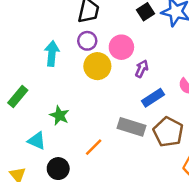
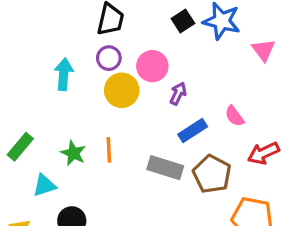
green rectangle: (18, 96) -> (20, 147), moved
cyan triangle: (37, 141) -> (44, 185), turned -42
orange line: (94, 147) -> (109, 150), moved, turned -48

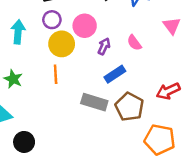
pink triangle: (263, 50) -> (172, 26), moved
pink semicircle: (234, 116) -> (134, 43), moved
orange line: (109, 150) -> (56, 74), moved
green star: (73, 153) -> (13, 79), moved

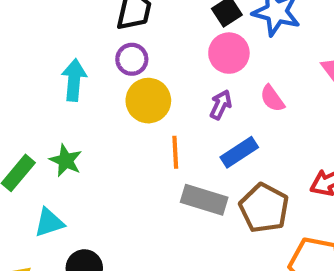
pink circle: (85, 26) -> (229, 53), moved
orange line: (56, 74) -> (175, 152), moved

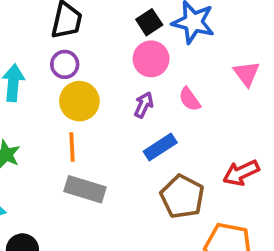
orange line: (175, 152) -> (72, 147), moved
gray rectangle: (204, 200) -> (85, 189), moved

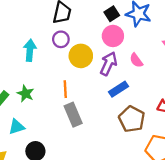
yellow circle: (79, 101) -> (81, 56), moved
purple arrow: (144, 105) -> (109, 64), size x1.5
gray rectangle: (85, 189) -> (73, 115), turned 50

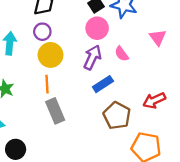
yellow circle: (81, 56) -> (51, 55), moved

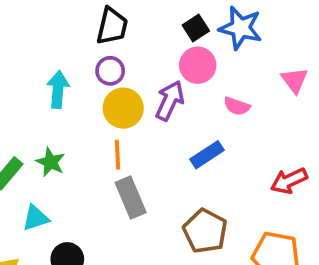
pink semicircle: (122, 54) -> (237, 106), turned -35
purple arrow: (92, 57) -> (170, 101), moved
brown pentagon: (117, 116) -> (205, 231), moved

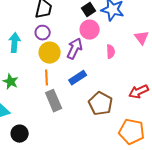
pink semicircle: (237, 106) -> (111, 52), turned -112
blue rectangle: (207, 155) -> (78, 78), moved
brown pentagon: (205, 231) -> (101, 104), moved

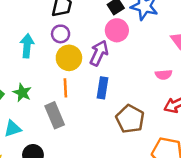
pink semicircle: (111, 52) -> (164, 75), moved, turned 88
blue rectangle: (78, 78) -> (102, 88), turned -48
gray rectangle: (54, 101) -> (55, 115), moved

